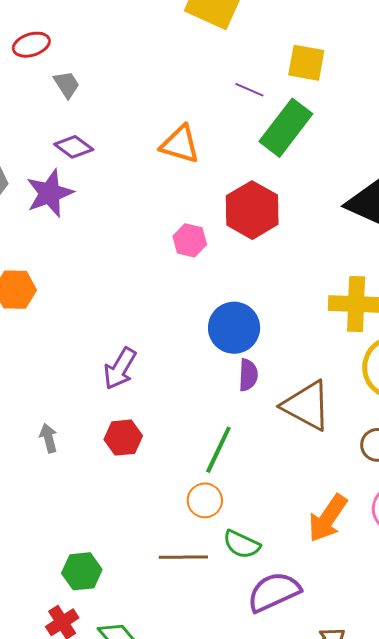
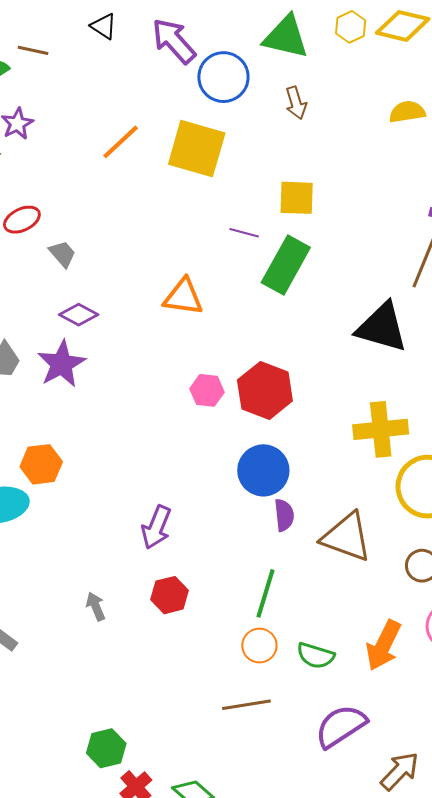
red hexagon: (252, 210) -> (265, 390), moved
green semicircle: (242, 544) -> (316, 656), moved
green hexagon: (82, 571) -> (106, 748), moved

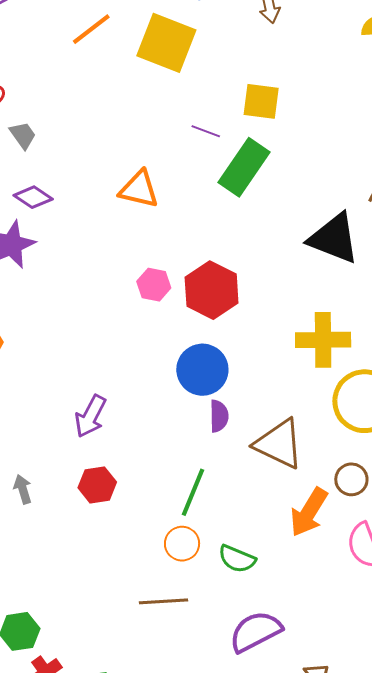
orange arrow: (383, 645) -> (309, 512), moved

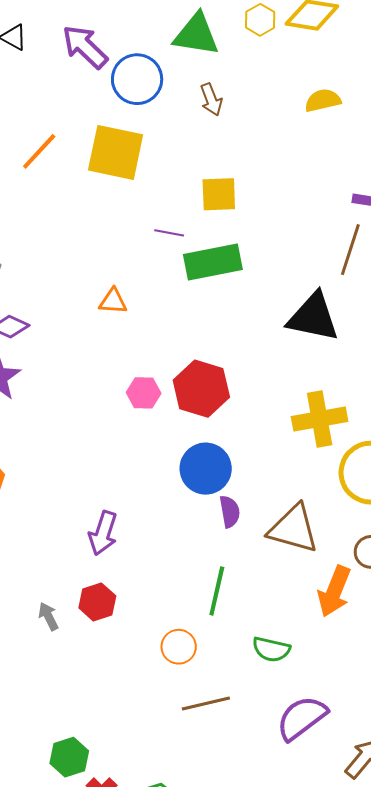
green rectangle: (244, 167) -> (213, 262), turned 54
orange triangle: (139, 189) -> (113, 301), size x0.7
red hexagon: (97, 485) -> (97, 602), moved
orange circle: (182, 544) -> (179, 647), moved

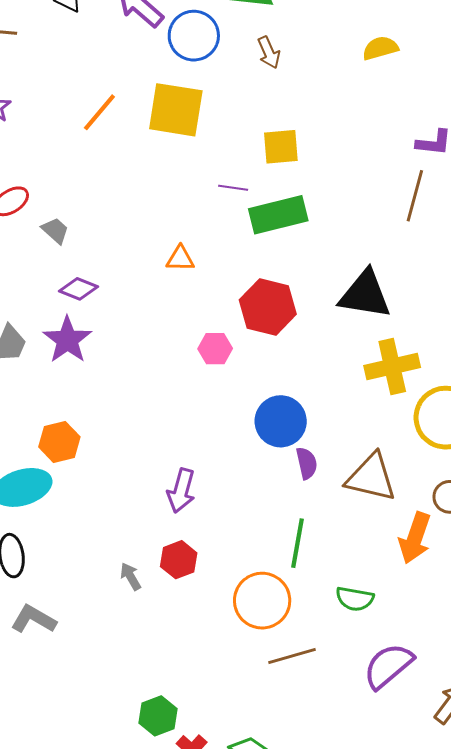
black triangle: (313, 317) -> (365, 295), moved
red hexagon: (201, 389) -> (268, 307), moved
orange circle: (179, 647) -> (262, 601), size x1.6

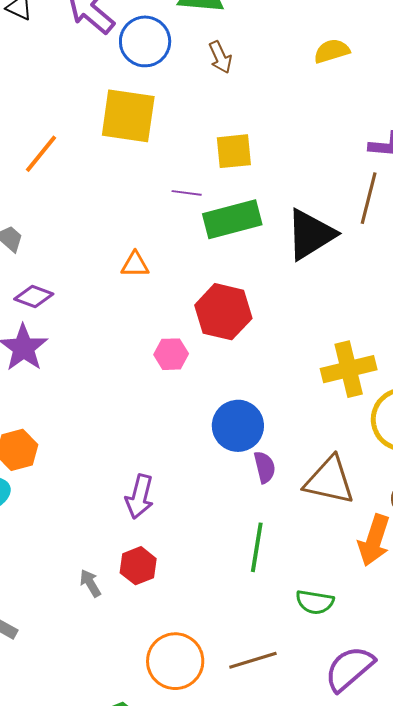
orange line: (99, 112) -> (41, 154), moved
black triangle: (365, 295) -> (311, 234), moved, turned -40
orange circle: (262, 601) -> (175, 661), moved

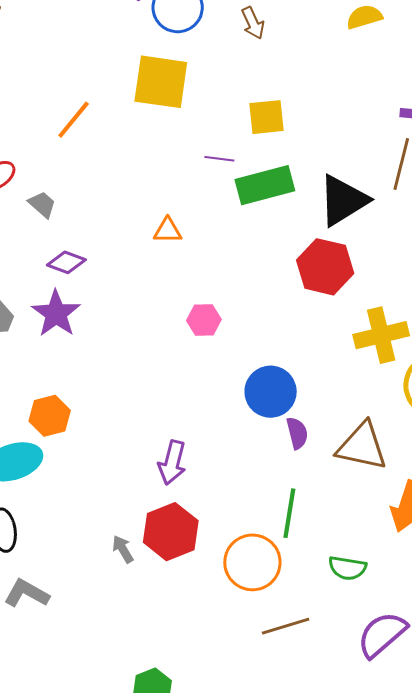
red hexagon: (223, 312) -> (325, 267), moved
red hexagon: (138, 566) -> (171, 532), size x1.5
orange circle: (175, 661) -> (252, 562), moved

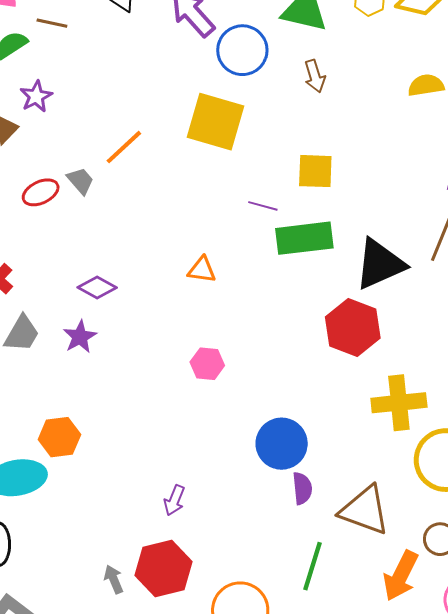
gray trapezoid: (42, 204) -> (80, 181), moved
purple star: (56, 314) -> (80, 337), size x0.7
pink hexagon: (204, 320) -> (207, 364), moved
purple arrow: (172, 463) -> (174, 500), size x0.7
green line: (289, 513) -> (312, 566), moved

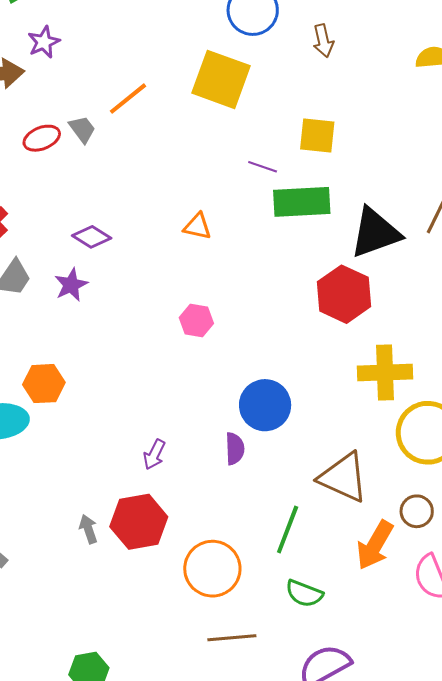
purple semicircle: (302, 488) -> (235, 449), moved

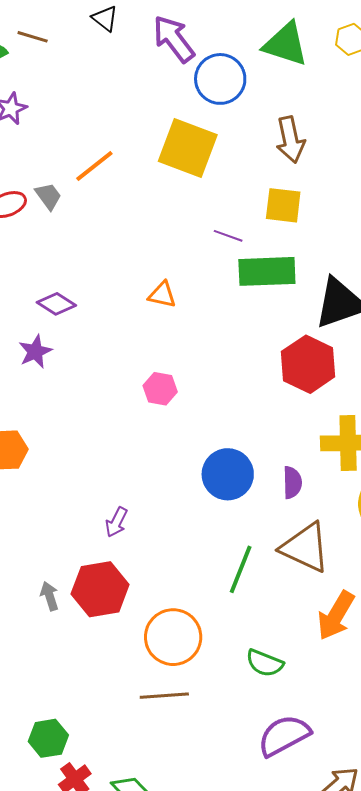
brown arrow: (323, 41) -> (290, 140), moved, size x1.4
purple semicircle: (235, 449) -> (292, 482), moved
green line: (288, 530) -> (241, 569), moved
brown line: (232, 638) -> (164, 696), moved

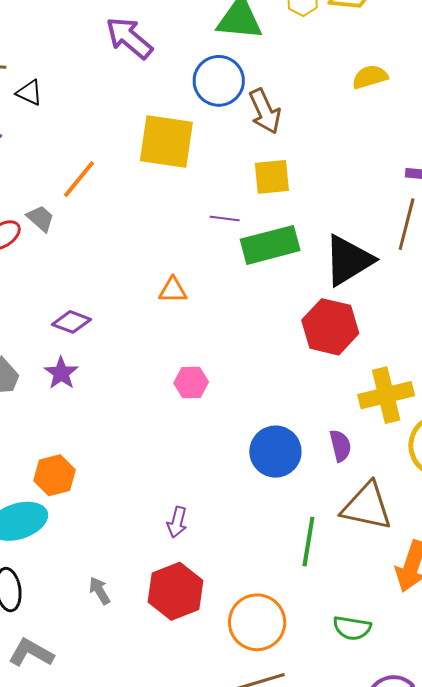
black triangle: (105, 18) -> (29, 93), moved
blue circle: (220, 79) -> (219, 81), moved
gray arrow: (50, 596) -> (100, 591), moved

